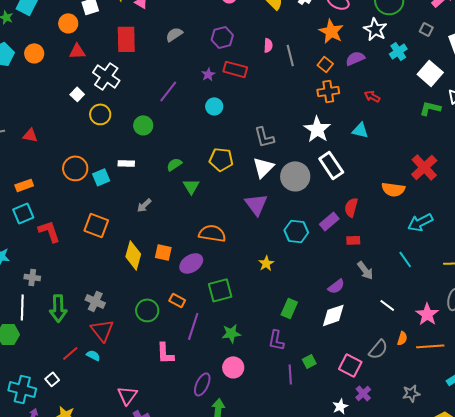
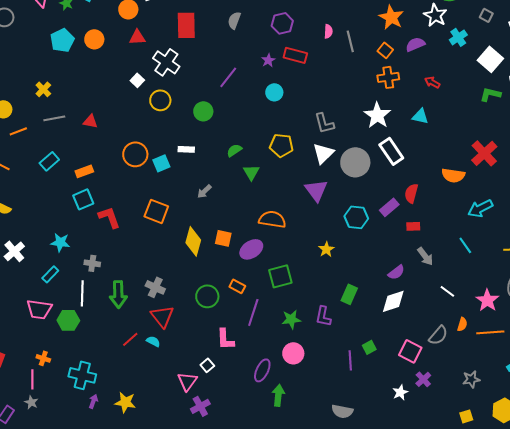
gray semicircle: (174, 34) -> (234, 20), turned -36
purple L-shape: (276, 340) -> (323, 316), moved
white square: (52, 379) -> (207, 365), moved

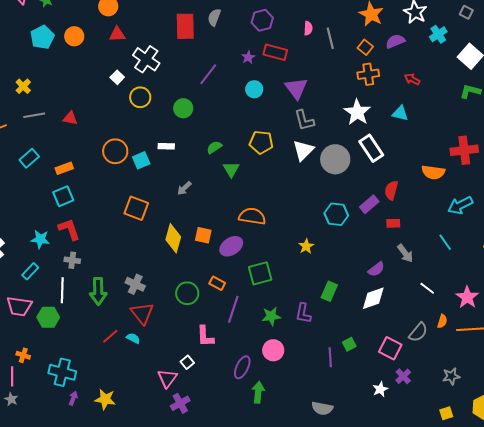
red rectangle: (186, 25) -> (185, 26), moved
red cross: (484, 153) -> (464, 150), turned 36
purple triangle: (316, 190) -> (296, 88), moved
red L-shape: (109, 217) -> (69, 229), moved

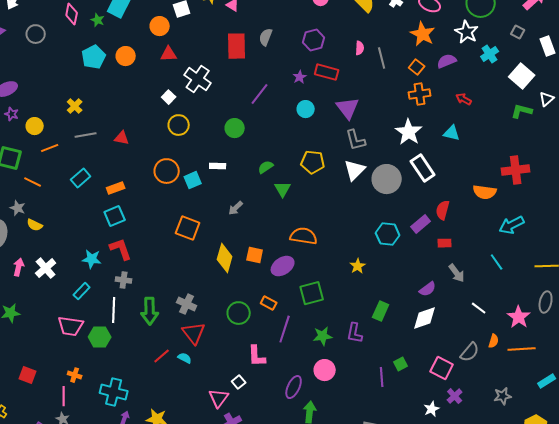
yellow circle: (140, 97) -> (179, 125), moved

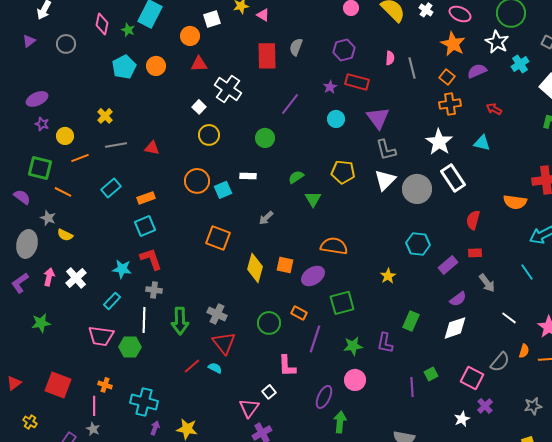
purple rectangle: (421, 224) -> (448, 265), moved
red square: (28, 375) -> (58, 385), size x1.5

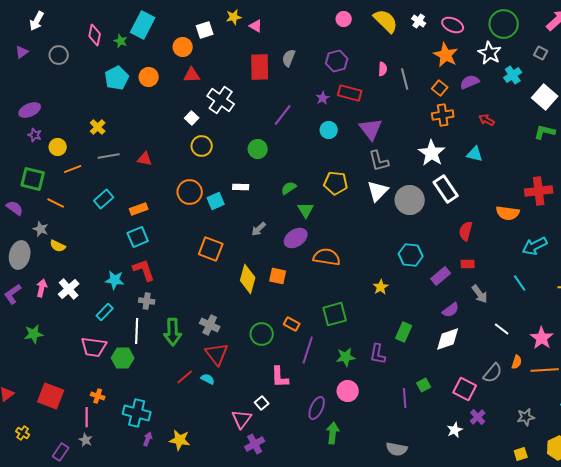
purple ellipse: (313, 276) -> (296, 238), moved

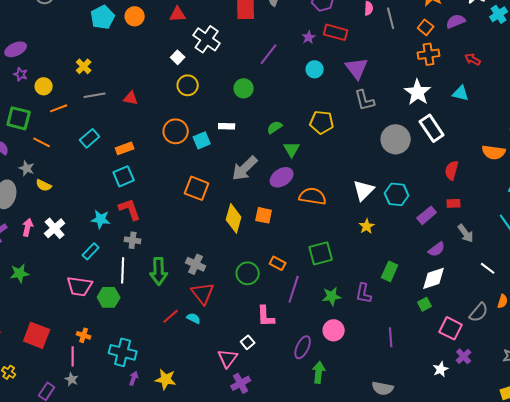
white triangle: (378, 191) -> (364, 190), moved
gray arrow: (259, 229) -> (245, 168), size x1.8
green square: (424, 385) -> (425, 304), moved

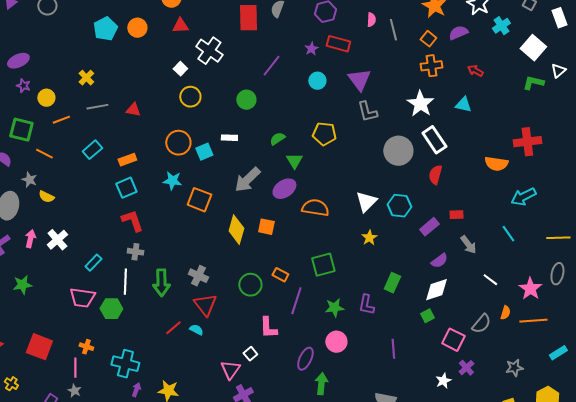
red semicircle: (452, 170) -> (435, 175), moved
cyan star: (101, 219) -> (172, 181), moved

